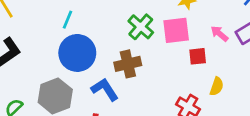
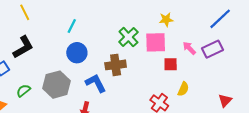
blue circle: (77, 53) -> (77, 53), size x0.7

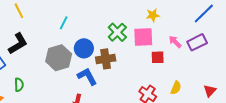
blue circle: (77, 53) -> (84, 48), moved
gray hexagon: (56, 85) -> (59, 58), moved
yellow semicircle: (183, 89) -> (176, 88), moved
green semicircle: (23, 91) -> (19, 85), turned 128

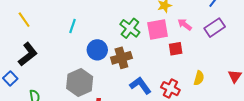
pink arrow: (175, 42) -> (185, 24), moved
gray hexagon: (59, 58) -> (80, 83), moved
blue L-shape: (87, 76) -> (140, 85), moved

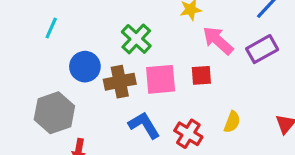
pink arrow: (185, 24) -> (218, 40), size x1.5
pink square: (158, 30) -> (161, 79), moved

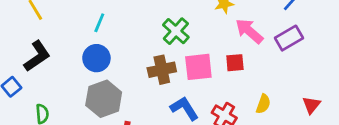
blue circle: (85, 67) -> (96, 58), moved

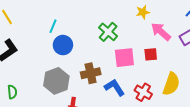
blue circle: (96, 58) -> (63, 45), moved
brown cross: (162, 70) -> (91, 73), moved
yellow semicircle: (263, 104) -> (171, 84), size x1.6

